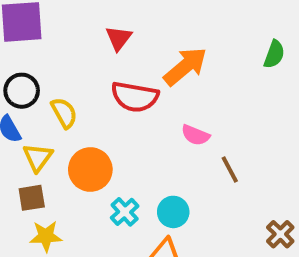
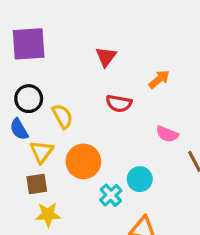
orange arrow: (185, 66) -> (159, 79), size x0.6
red semicircle: (135, 97) -> (119, 103), size x0.7
cyan circle: (173, 212) -> (140, 179), moved

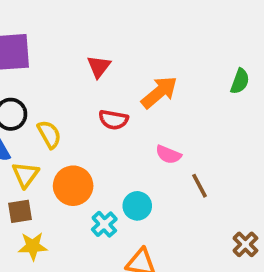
orange arrow: (159, 79) -> (159, 92), size x1.5

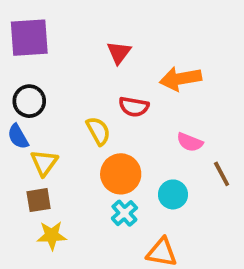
orange arrow: (159, 92) -> (180, 79), turned -150
yellow semicircle: (49, 134) -> (98, 131), moved
orange circle: (73, 186) -> (121, 174), moved
cyan circle: (137, 206) -> (173, 194), moved

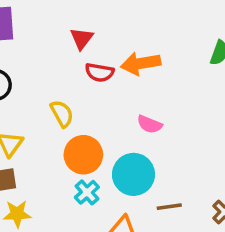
red semicircle: (134, 107) -> (99, 72), moved
brown line: (222, 174) -> (169, 207), moved, turned -70
cyan circle: (173, 194) -> (133, 174), size x1.5

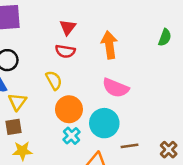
orange arrow: (141, 63) -> (109, 45), turned 92
red semicircle: (99, 72) -> (65, 51), moved
pink semicircle: (150, 124) -> (116, 88), size x1.5

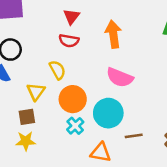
yellow triangle: (17, 102) -> (36, 91), moved
brown square: (14, 127) -> (27, 117), moved

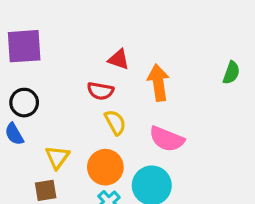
red triangle: (71, 16) -> (119, 59), moved, turned -48
yellow semicircle: (57, 70) -> (115, 122), moved

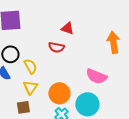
orange arrow: (158, 83) -> (113, 42), moved
yellow semicircle: (115, 122) -> (30, 66), moved

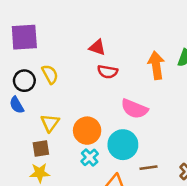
red semicircle: (56, 47) -> (108, 72), moved
yellow semicircle: (30, 66) -> (50, 74), moved

